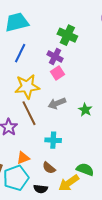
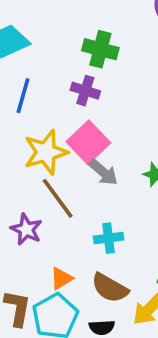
pink square: (57, 73) -> (88, 142), moved, size x1.6
gray arrow: (57, 103) -> (103, 172), turned -108
brown semicircle: (49, 168) -> (110, 288), size x1.5

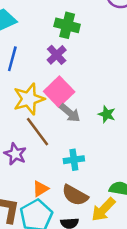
purple cross: (85, 91) -> (57, 55), turned 30

